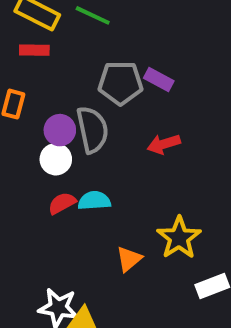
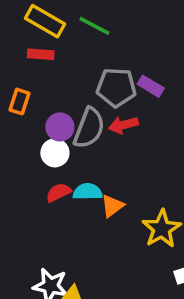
gray semicircle: (92, 130) -> (89, 128), turned 30
red arrow: (164, 144) -> (123, 125), moved
orange triangle: (129, 259) -> (112, 206), moved

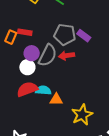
red rectangle: (41, 54) -> (25, 32), moved
red semicircle: (58, 192) -> (27, 89), size x1.5
orange triangle: (112, 206) -> (56, 99), turned 32

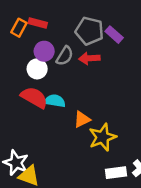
gray semicircle: (48, 55) -> (65, 56), size x0.7
red semicircle: (27, 89) -> (34, 98), turned 45
orange triangle: (56, 99) -> (82, 119), moved, turned -32

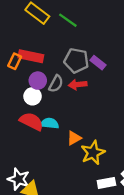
red rectangle: (38, 23) -> (31, 56), size x1.5

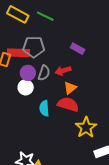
gray pentagon: (76, 61) -> (34, 47), moved
red semicircle: (31, 121) -> (68, 104), moved
cyan semicircle: (50, 123) -> (44, 108), turned -91
orange triangle: (74, 138) -> (70, 88), moved

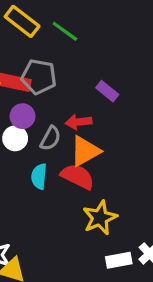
gray semicircle: (44, 73) -> (50, 138), moved
orange triangle: (70, 88) -> (85, 151), size x1.5

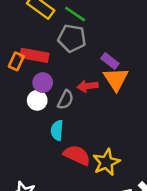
gray pentagon: (39, 77) -> (72, 38), moved
orange triangle: (85, 151) -> (116, 79), moved, turned -32
red semicircle: (78, 177) -> (77, 155), moved

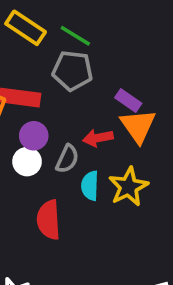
cyan semicircle: (57, 130) -> (90, 186), moved
red semicircle: (77, 155) -> (49, 220), moved, turned -116
yellow star: (106, 162) -> (128, 187), moved

